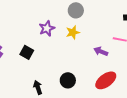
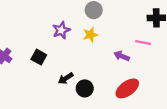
black arrow: (38, 87) -> (66, 78), moved, turned -104

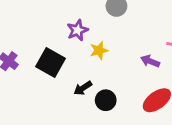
yellow star: (90, 35) -> (99, 50), moved
black square: (39, 57) -> (50, 63), size x1.5

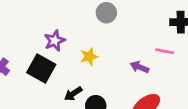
purple star: (77, 30) -> (55, 41), moved

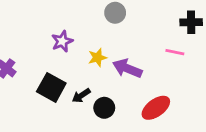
purple arrow: (140, 67) -> (127, 68), moved, size x1.5
black square: (41, 68) -> (51, 87), moved

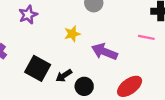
purple star: (62, 41) -> (28, 15), moved
yellow star: (97, 58) -> (72, 34), moved

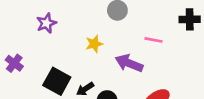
pink line: (146, 37) -> (154, 40), moved

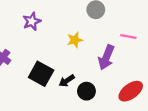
purple arrow: (129, 63) -> (106, 57), turned -90

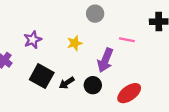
purple star: (32, 21) -> (33, 40), moved
black circle: (86, 91) -> (93, 85), moved

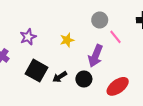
gray circle: (95, 14) -> (100, 20), moved
pink line: (127, 40) -> (116, 37), turned 40

